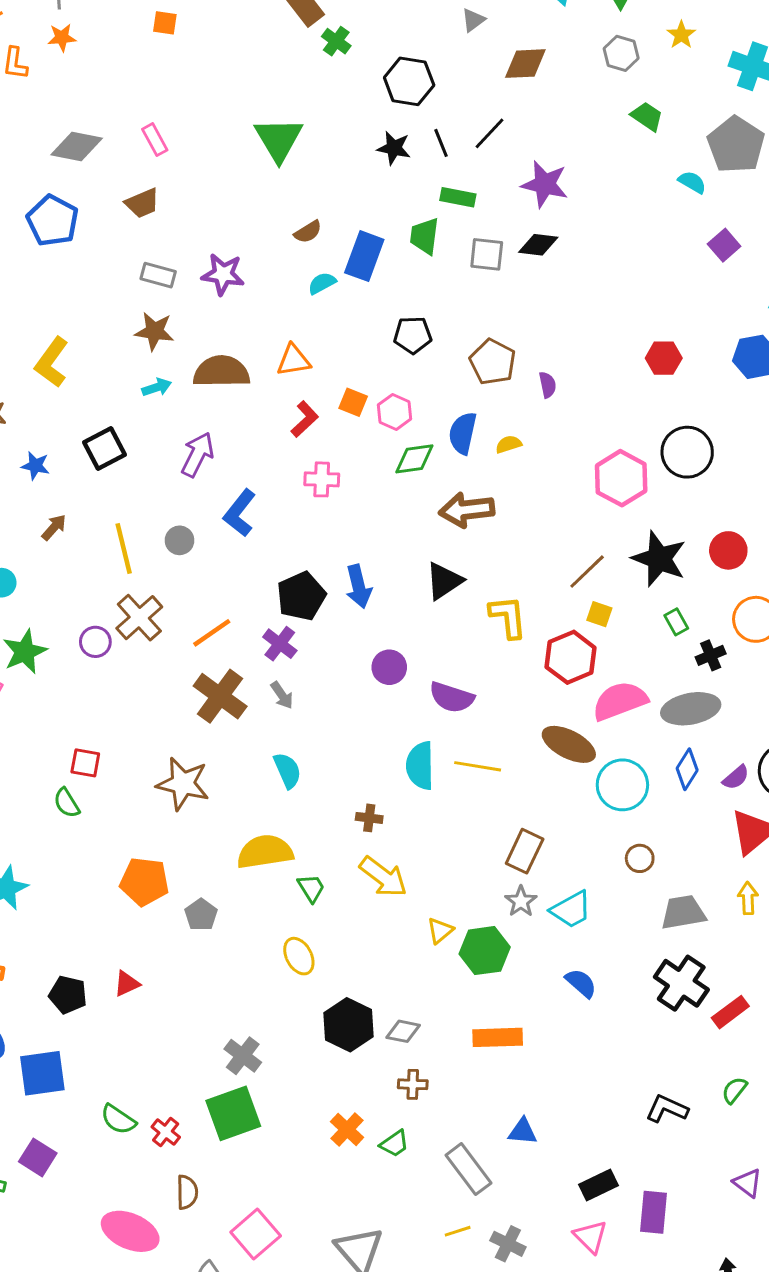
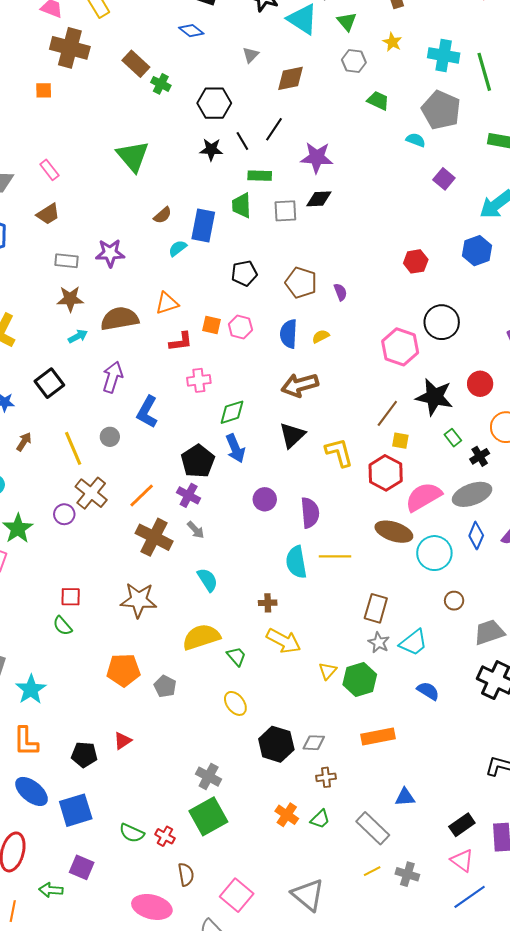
red L-shape: (305, 419) -> (181, 342), turned 45
green diamond: (414, 459) -> (232, 412), moved
purple semicircle: (452, 697) -> (310, 513), turned -104

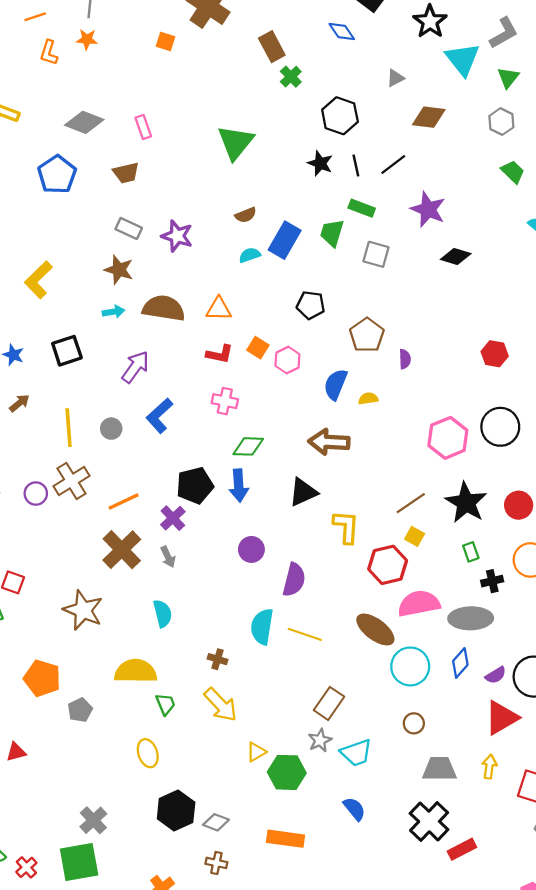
black diamond: (319, 199) -> (456, 257), moved

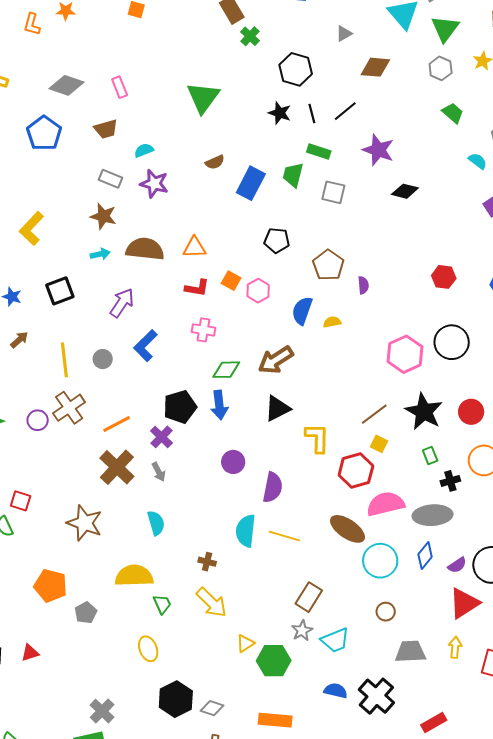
green triangle: (508, 78) -> (445, 29), size x1.4
cyan semicircle: (250, 255) -> (144, 150), moved
brown arrow: (329, 442) -> (276, 360), moved, turned -33
blue semicircle: (354, 809) -> (336, 691), turned -35
black cross: (429, 821) -> (376, 696), moved

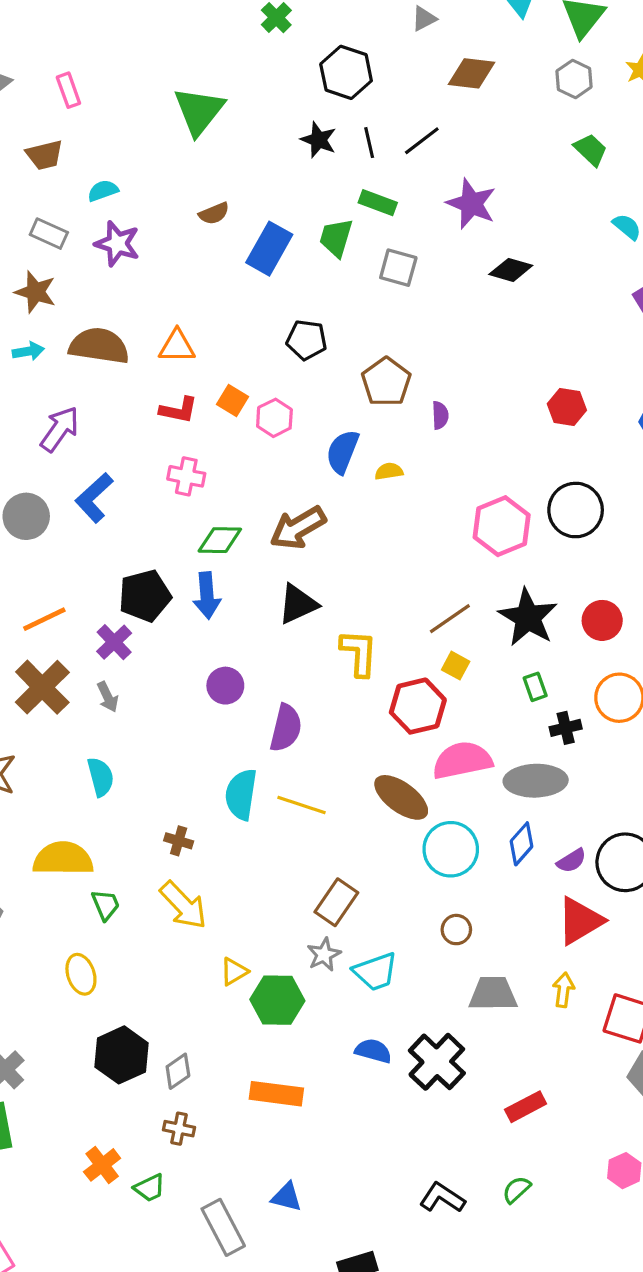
gray circle: (103, 359) -> (26, 516), size x1.5
gray diamond: (212, 708) -> (178, 1071), turned -55

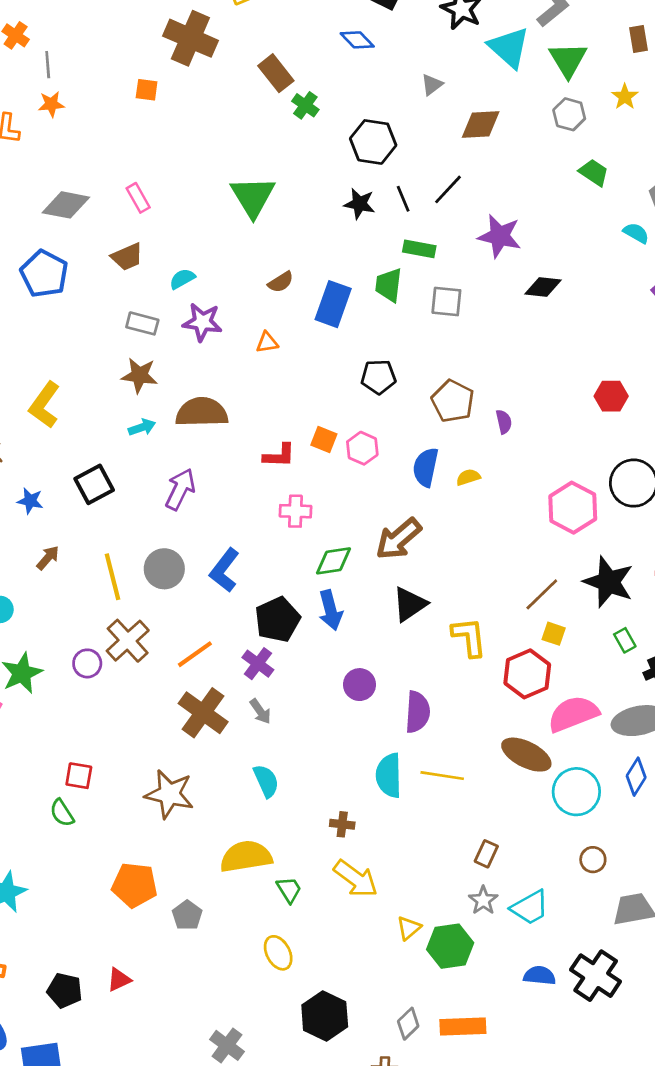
orange triangle: (177, 346) -> (267, 342), moved, size x0.7
blue L-shape: (94, 498) -> (224, 570), moved
brown rectangle: (336, 902) -> (486, 854), size x0.7
gray diamond: (178, 1071) -> (408, 1024), moved

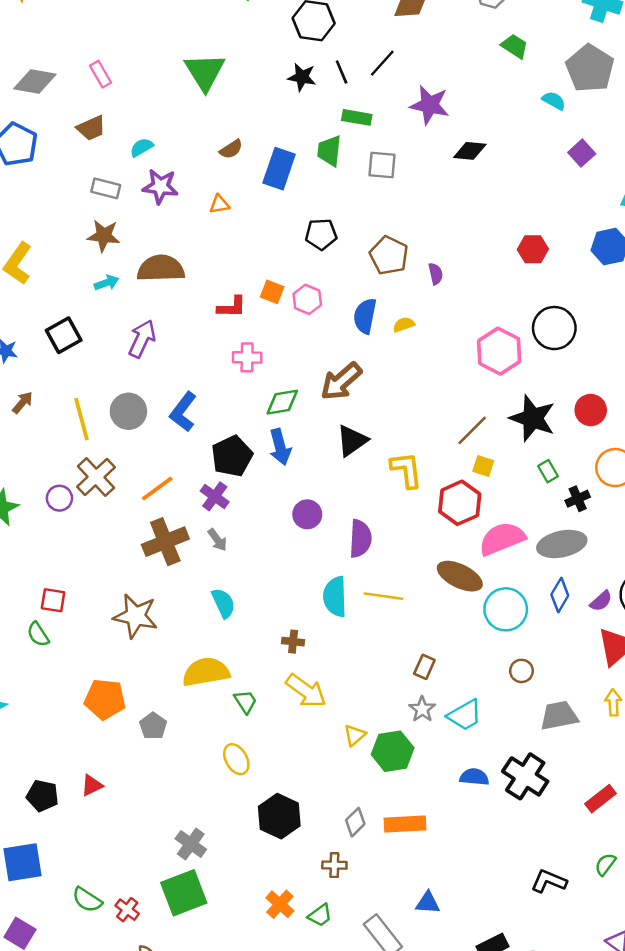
brown cross: (203, 713) -> (165, 542), turned 33

